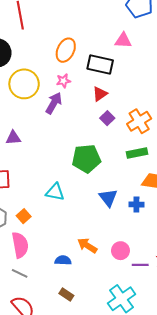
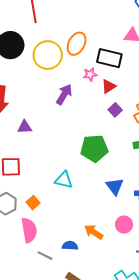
pink star: (63, 81) -> (90, 74), moved
yellow circle: (24, 84) -> (48, 55), moved
pink circle: (120, 251) -> (124, 225), moved
gray line: (20, 273) -> (45, 256), moved

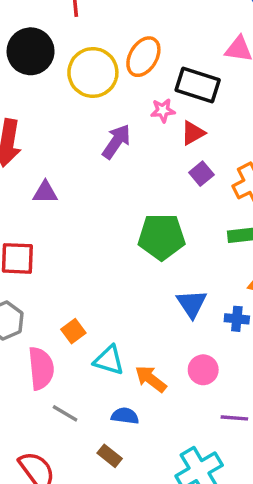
cyan triangle: (64, 180) -> (109, 360), moved
orange square: (33, 203) -> (73, 331), moved
blue semicircle: (70, 246) -> (125, 416), moved

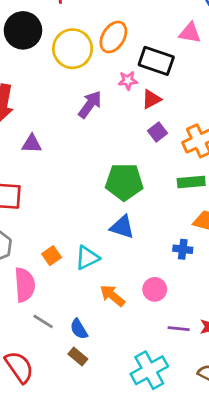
blue triangle: (192, 304) -> (122, 227), moved, turned -40
cyan triangle: (109, 360) -> (87, 258), moved, turned -44
blue semicircle: (125, 416) -> (79, 329), moved, turned -130

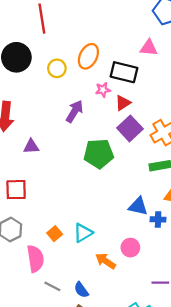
yellow circle: (73, 49) -> (57, 68), size x0.6
purple square: (157, 132) -> (130, 128), size x1.6
green pentagon: (124, 182) -> (99, 154), moved
blue triangle: (122, 227) -> (138, 206), moved
pink circle: (155, 289) -> (130, 248), moved

